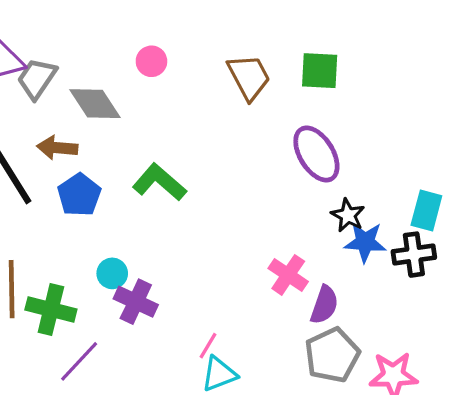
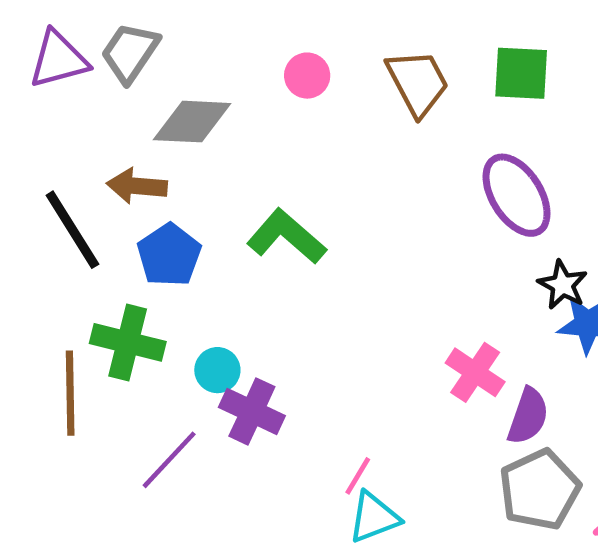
pink circle: (151, 61) -> (307, 76), moved
gray trapezoid: (37, 79) -> (130, 53), moved
gray diamond: (95, 104) -> (192, 122), turned -54
green cross: (51, 310) -> (128, 342), moved
purple line: (79, 361) -> (169, 460), moved

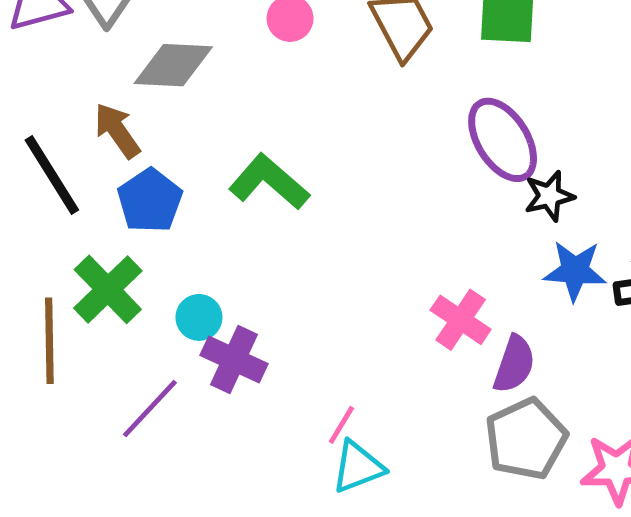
brown arrow: (137, 186) -> (117, 131), turned 50
black star: (563, 285) -> (549, 196), moved, turned 30
green cross: (128, 342) -> (108, 289), turned 32

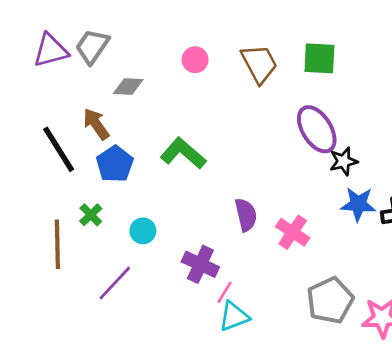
gray diamond: (173, 65) -> (128, 86), size x0.7
green cross: (108, 289) -> (91, 215), size x0.6
purple cross: (234, 359) -> (200, 264), moved
purple semicircle: (514, 364) -> (246, 215), moved, turned -32

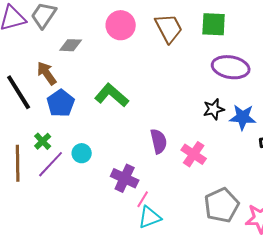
pink circle: (195, 60) -> (121, 25), size x1.5
purple ellipse: (317, 129) -> (231, 67), moved, turned -48
black star: (343, 161) -> (214, 109), moved
blue star: (358, 204) -> (243, 117), moved
purple line: (115, 283) -> (51, 164), moved

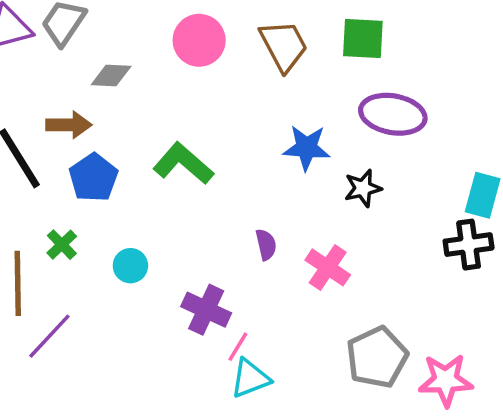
brown arrow: (47, 73) -> (69, 125), turned 125
blue star: (243, 117) -> (307, 148), moved
purple semicircle: (159, 141) -> (266, 245), size x0.7
purple line: (51, 164) -> (49, 336), moved

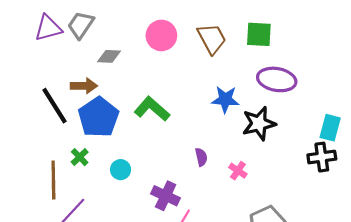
blue pentagon: (93, 178) -> (99, 117), size x1.4
black star: (363, 188) -> (259, 124), size x1.5
pink cross: (328, 267) -> (238, 171), size x0.7

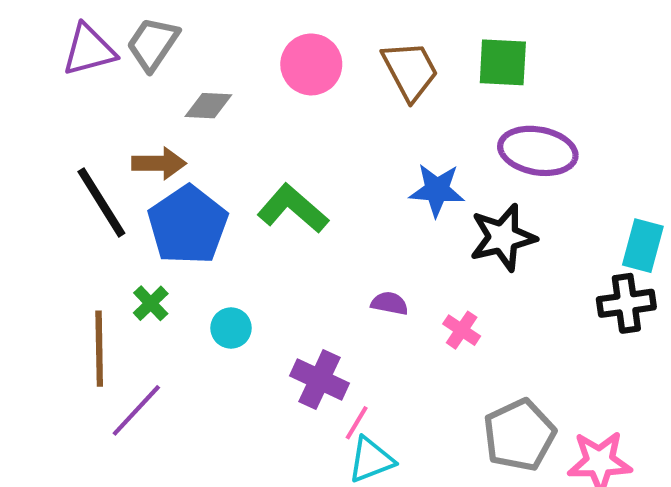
purple semicircle: (201, 157) -> (390, 303), turned -66

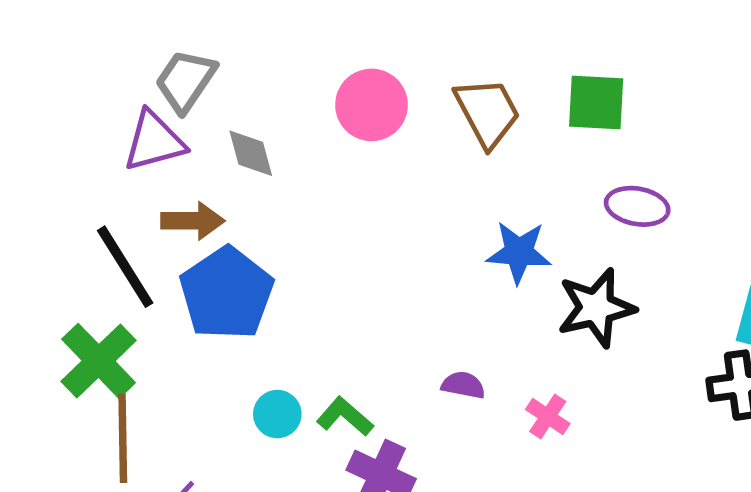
purple triangle: (89, 50) -> (154, 141), moved
gray diamond: (208, 106) -> (251, 153), turned 72
purple ellipse: (538, 151) -> (637, 206), size x0.7
green L-shape: (293, 209) -> (345, 416), moved, size x0.7
green cross: (151, 303) -> (99, 361), moved, size x1.8

